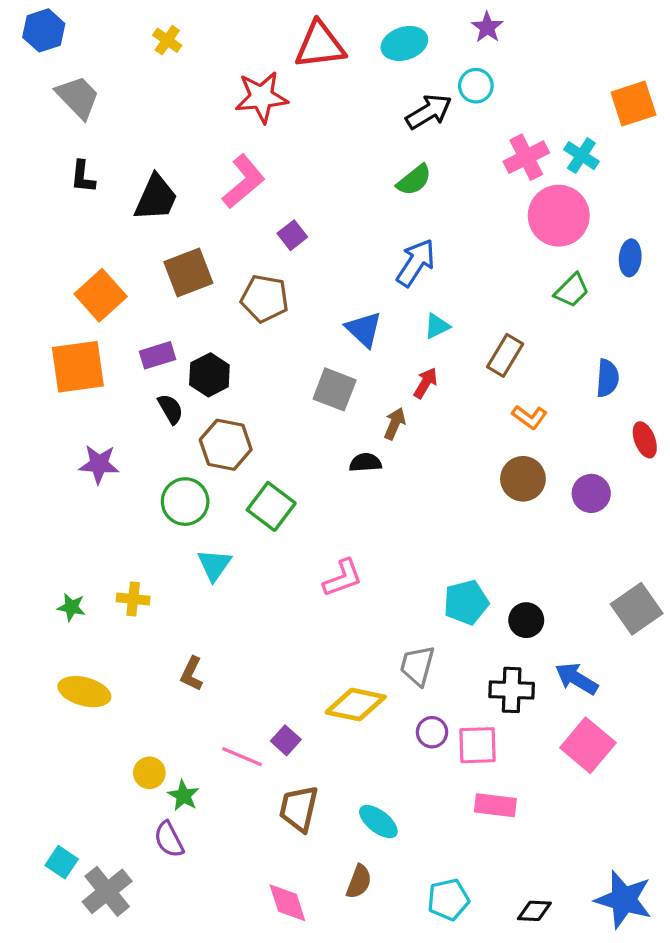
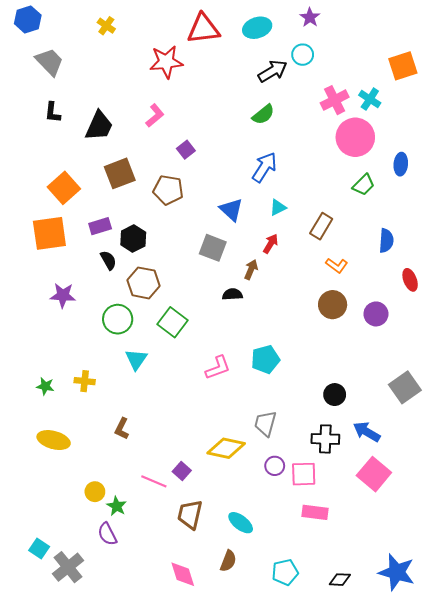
pink L-shape: (244, 182) -> (155, 116), size x0.7
cyan pentagon: (466, 602) -> (265, 359), moved

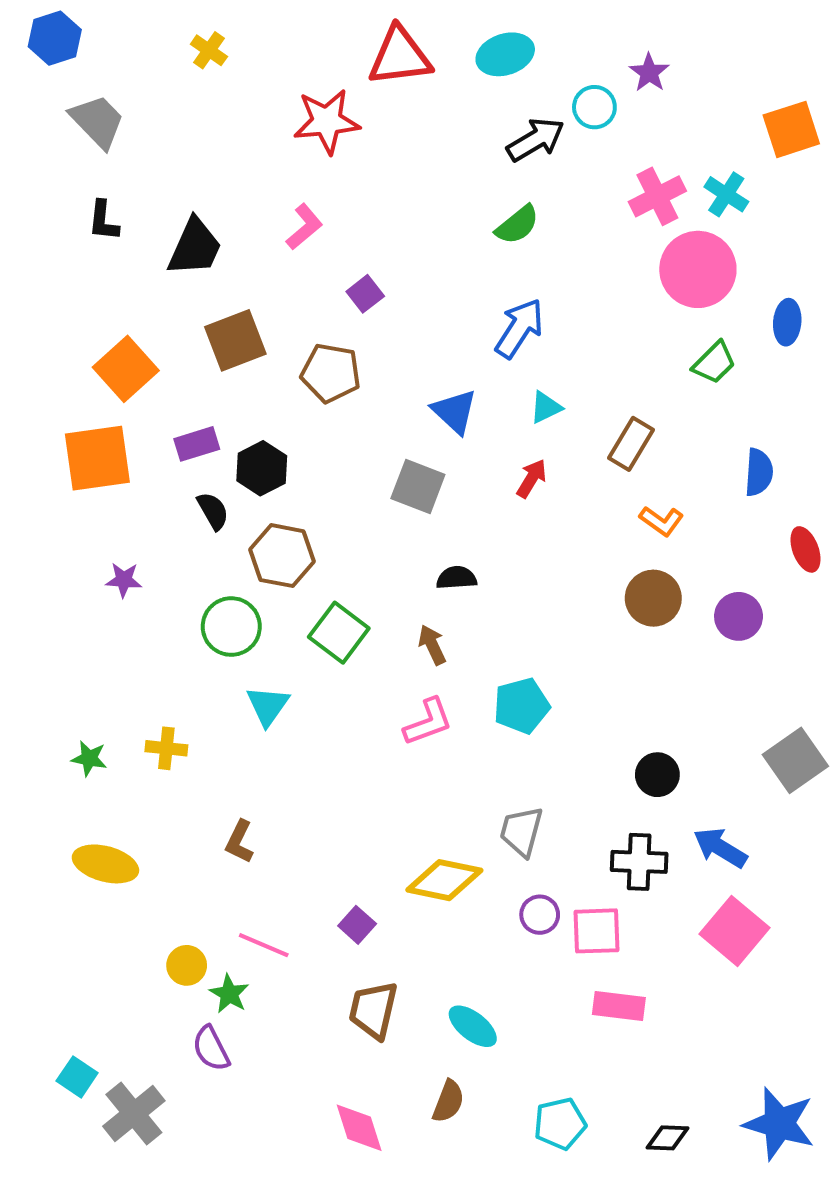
purple star: (310, 17) -> (649, 73), moved
brown arrow: (251, 270) -> (432, 645), moved, turned -48
purple star: (63, 295) -> (124, 580), size x0.7
pink line: (154, 481) -> (264, 945), moved

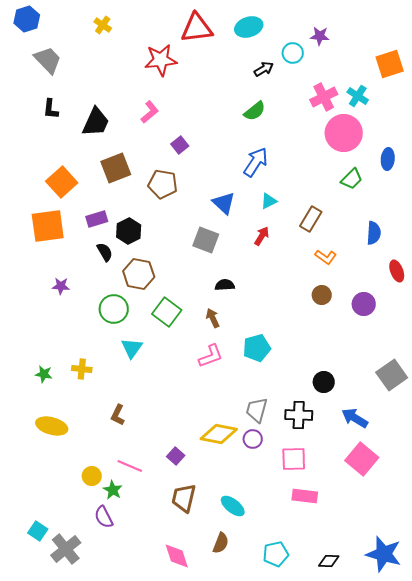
purple star: (649, 73) -> (320, 36), turned -30
black arrow: (536, 140) -> (264, 69), size x0.7
brown circle: (653, 598) -> (322, 295), size x0.7
black cross: (639, 862) -> (299, 415), moved
purple circle: (540, 915) -> (253, 439), moved

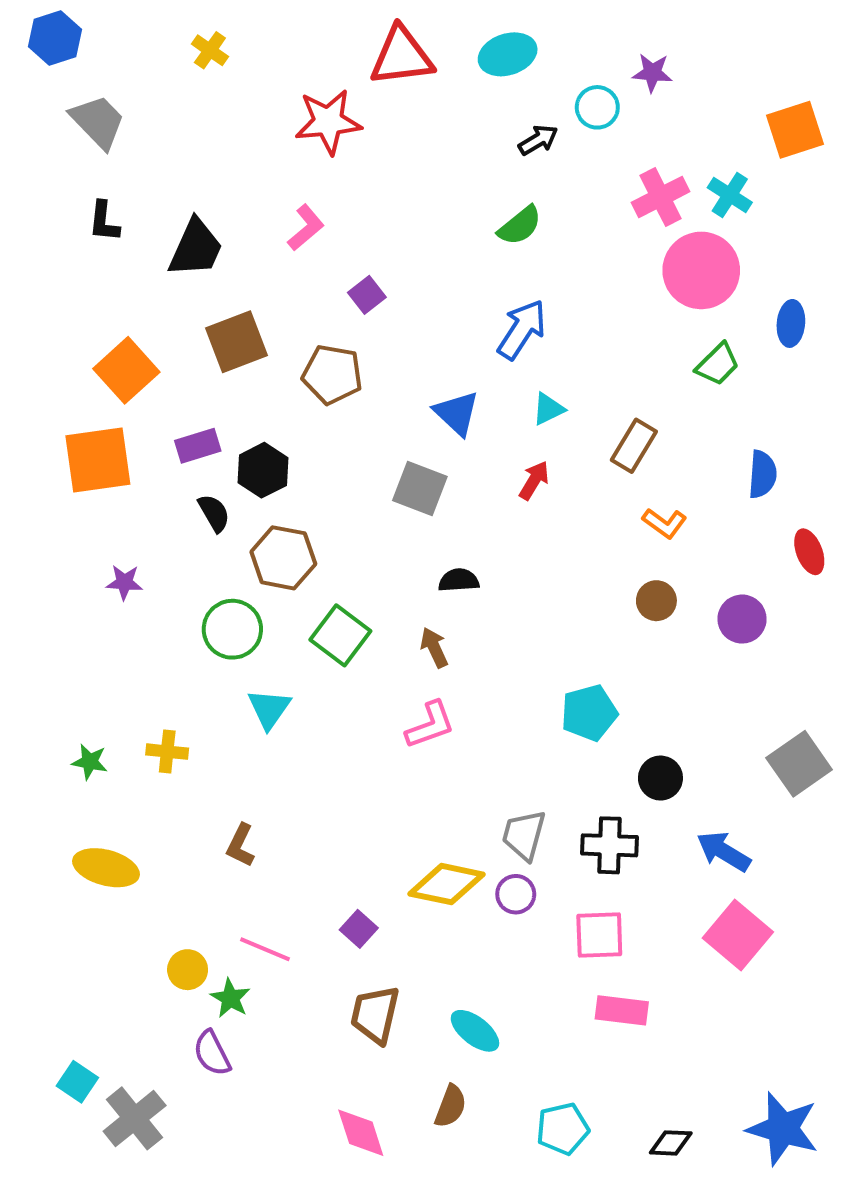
cyan pentagon: (257, 348) -> (589, 713), moved

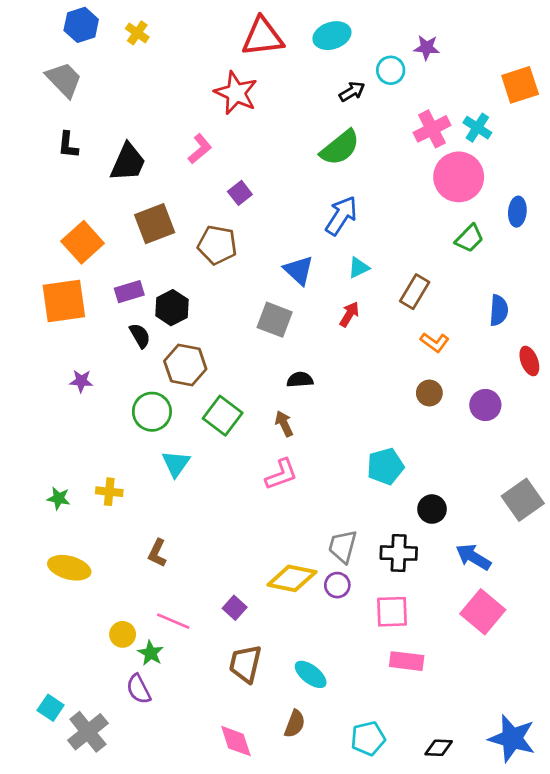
blue hexagon: (55, 38) -> (81, 25), moved
red star: (328, 122) -> (236, 93), moved, turned 30
green semicircle: (520, 226) -> (340, 148), size x1.4

